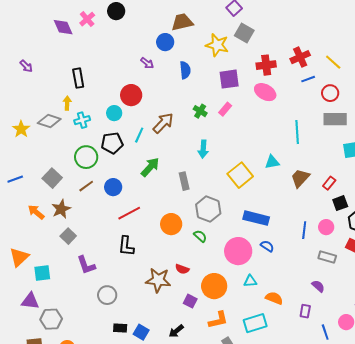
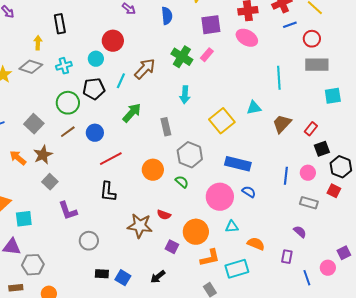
yellow arrow: (67, 103) -> (38, 43), moved
green cross: (200, 111) -> (182, 57), size x1.5
orange L-shape: (218, 320) -> (210, 258), moved

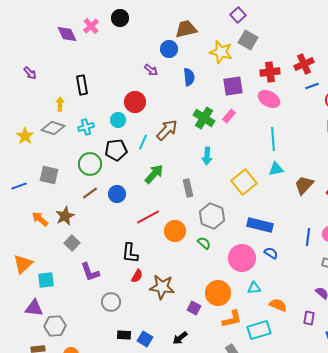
cyan line: (279, 78) -> (273, 139), moved
gray square: (34, 124) -> (49, 175), moved, turned -30
red line: (111, 159) -> (148, 217), moved
red semicircle: (164, 215) -> (137, 276), moved, turned -80

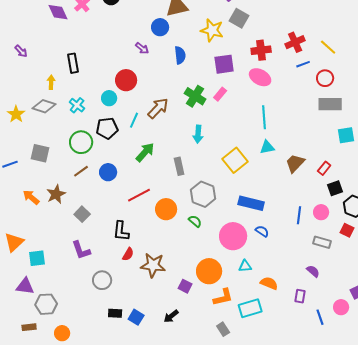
cyan cross: (86, 127) -> (77, 105), turned -35
gray square: (72, 243) -> (82, 214), moved

